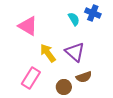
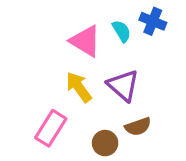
pink triangle: (28, 26) -> (85, 41), moved

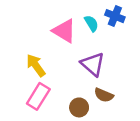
yellow arrow: (79, 87) -> (36, 65), moved
brown semicircle: (138, 127) -> (104, 95), turned 42

